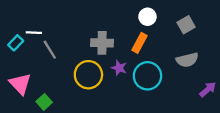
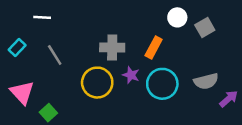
white circle: (147, 17) -> (177, 17), moved
white line: (34, 33) -> (42, 17), moved
gray semicircle: (187, 60) -> (206, 81), moved

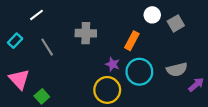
white line: (42, 17) -> (36, 15), turned -40
gray cross: (112, 47) -> (86, 33), moved
yellow circle: (97, 83) -> (107, 90), moved

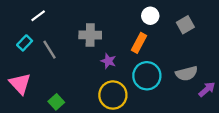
white circle: (152, 15) -> (150, 16), moved
cyan rectangle: (15, 41) -> (25, 43), moved
purple star: (113, 64) -> (108, 61), moved
green square: (42, 96) -> (56, 102), moved

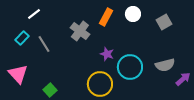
gray cross: (90, 35) -> (80, 31), turned 36
orange rectangle: (139, 43) -> (106, 17), moved
purple star: (108, 61) -> (107, 54), moved

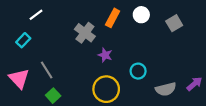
gray line: (44, 44) -> (47, 70), moved
purple star: (107, 54) -> (105, 55), moved
gray semicircle: (165, 65) -> (166, 89), moved
cyan circle: (130, 67) -> (138, 71), size x0.6

